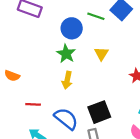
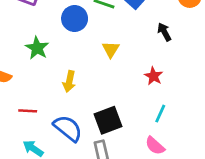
green star: (66, 54) -> (37, 48), moved

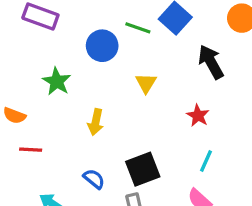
black arrow: (164, 32) -> (211, 62), size x1.5
red line: (28, 111) -> (31, 150), moved
blue semicircle: (68, 128) -> (94, 179), size x0.6

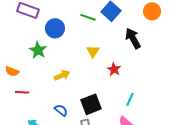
blue circle: (102, 46) -> (55, 28), moved
red star: (198, 116) -> (114, 69), moved
yellow arrow: (96, 122) -> (62, 75), turned -126

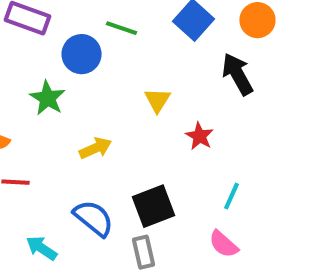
orange circle: (152, 11) -> (257, 20), moved
green line: (88, 17) -> (122, 28), moved
blue semicircle: (61, 110) -> (94, 218), size x1.5

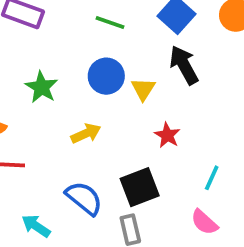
blue circle: (82, 54) -> (106, 76), moved
black arrow: (237, 74) -> (184, 65), moved
red star: (199, 136) -> (167, 135), moved

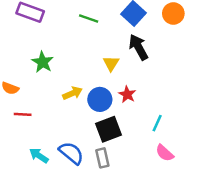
blue circle: (106, 76) -> (100, 99), moved
blue semicircle: (84, 198) -> (71, 153), moved
pink semicircle: (204, 222) -> (165, 153), moved

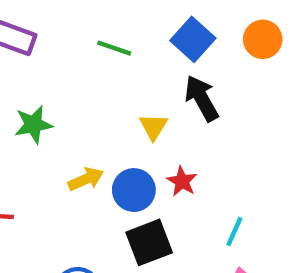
green star: (43, 62) -> (33, 124), turned 30

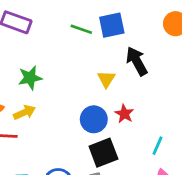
blue square: (193, 39) -> (112, 25), moved, turned 36
yellow arrow: (86, 179) -> (24, 112), moved

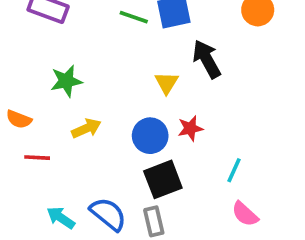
yellow arrow: (24, 112) -> (86, 128), moved
red star: (124, 114) -> (190, 128), turned 30

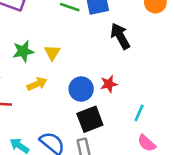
yellow triangle: (167, 83) -> (52, 52), moved

